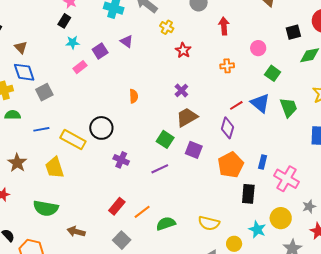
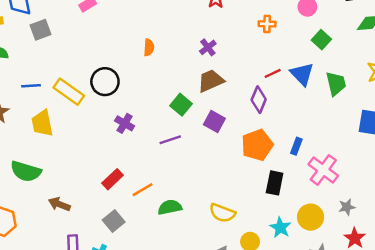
blue line: (41, 129) -> (31, 86), moved

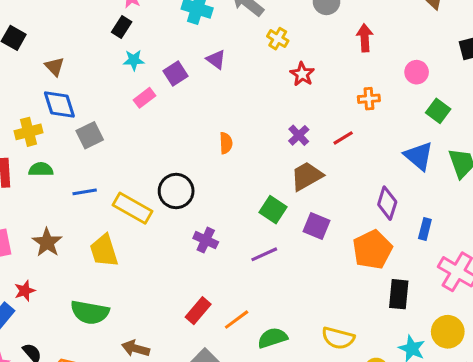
red line: (273, 73) -> (343, 138), moved
blue line: (31, 86) -> (85, 192), moved
purple diamond: (259, 100) -> (387, 203), moved
blue rectangle: (296, 146) -> (425, 229), moved

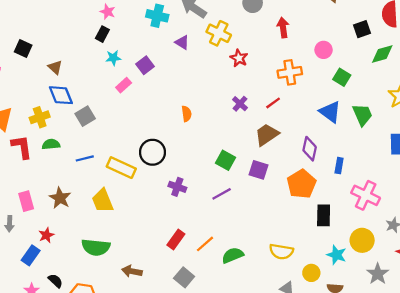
yellow cross: (278, 39) -> (219, 33), size x1.5
purple triangle: (216, 60) -> (182, 42), moved
orange cross: (369, 99) -> (290, 72), size x1.5
brown trapezoid: (307, 176) -> (267, 135), moved

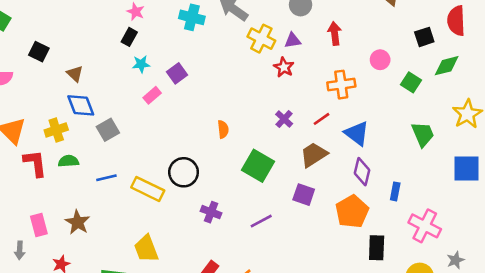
purple triangle: (182, 42) -> (293, 40), moved, turned -42
green square: (342, 77) -> (411, 82), moved
blue triangle: (330, 112) -> (357, 133), moved
green square: (225, 160) -> (258, 166), moved, size x1.4
yellow trapezoid: (103, 201) -> (146, 249), moved

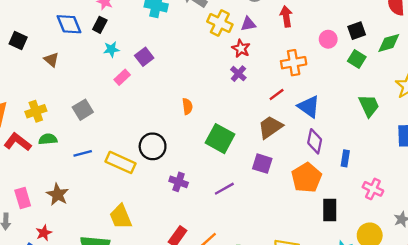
black square: (424, 37) -> (357, 31), moved
blue diamond: (81, 105) -> (69, 24), moved
purple cross: (284, 119) -> (238, 74), moved
red L-shape: (35, 163) -> (18, 142), turned -44
pink cross: (425, 226) -> (373, 189), size x0.7

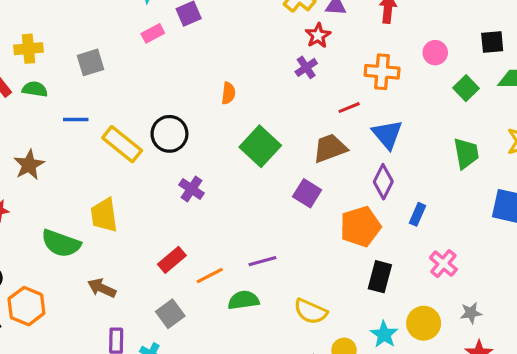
black square: (357, 31) -> (492, 42), moved
purple line: (224, 189) -> (262, 261), moved

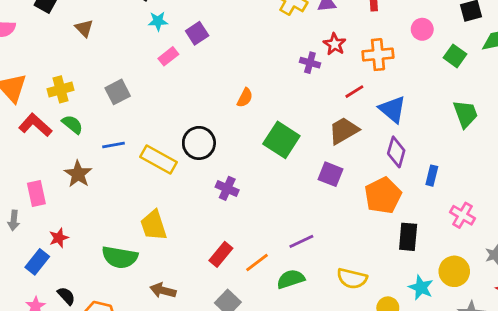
red star: (318, 35) -> (335, 44), moved
purple cross: (306, 67) -> (310, 63), turned -30
green semicircle: (35, 89) -> (72, 124), turned 40
orange semicircle: (228, 93) -> (245, 98), turned 30
brown star: (29, 165) -> (78, 174), moved

